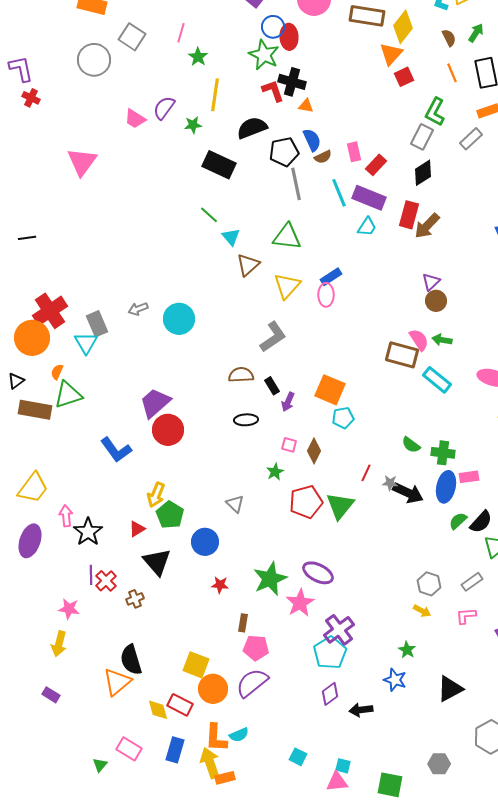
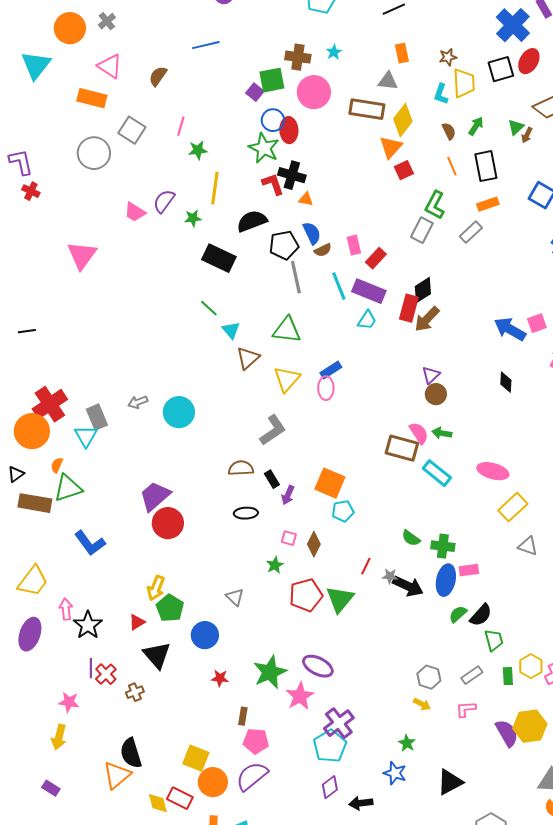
green star: (198, 57) -> (198, 150), turned 30
black diamond: (423, 173) -> (423, 290), moved
blue L-shape: (116, 450) -> (90, 543), moved

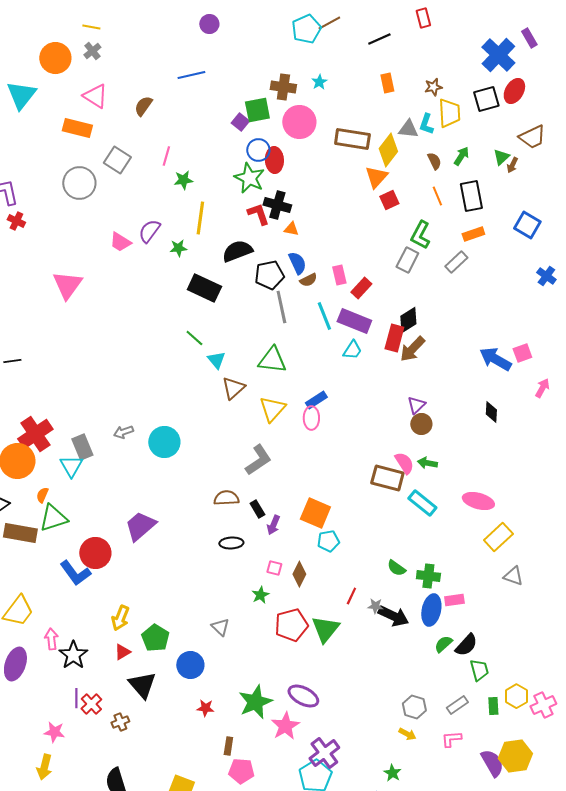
gray triangle: (388, 81) -> (408, 129), moved
red circle: (168, 523) -> (95, 553), moved
yellow arrow: (156, 588) -> (120, 618), moved

